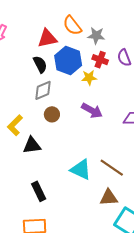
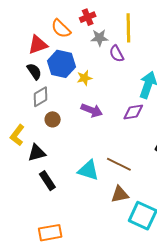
gray star: (96, 36) -> (99, 38), moved
red cross: (100, 60) -> (88, 17), moved, turned -35
black rectangle: (39, 191) -> (47, 181), moved

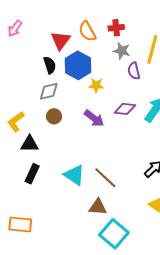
red triangle: (38, 45) -> (61, 40), turned -50
purple diamond: (133, 112) -> (125, 109), moved
black rectangle: (47, 181) -> (32, 174), turned 42

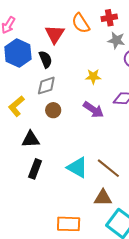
blue hexagon: (78, 65) -> (18, 53), moved
yellow L-shape: (16, 122) -> (16, 106), moved
orange rectangle: (20, 224) -> (69, 224), moved

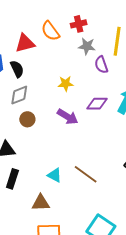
red triangle: (55, 34) -> (25, 43), turned 45
cyan triangle: (77, 167) -> (55, 175), size x0.7
brown triangle: (103, 198) -> (41, 203), moved

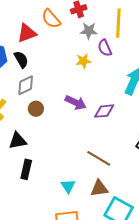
yellow star: (66, 84) -> (83, 61), moved
purple diamond: (97, 104) -> (104, 111), moved
cyan triangle: (55, 175) -> (68, 186), moved, turned 35
brown triangle: (41, 203) -> (99, 188), moved

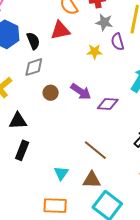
red triangle: (27, 33) -> (60, 30), moved
brown circle: (36, 109) -> (51, 93), moved

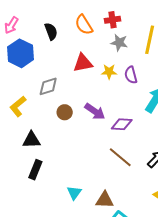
red triangle: (60, 30) -> (83, 63), moved
black semicircle: (33, 41) -> (51, 31), moved
purple semicircle: (118, 42) -> (131, 75), moved
brown line: (95, 150) -> (120, 157), moved

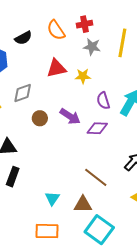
black semicircle: (51, 31) -> (23, 38), turned 84
purple semicircle: (131, 75) -> (103, 101), moved
brown line: (120, 157) -> (96, 177), moved

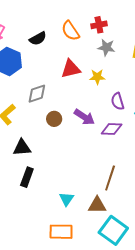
brown line: (96, 177) -> (110, 178), turned 70

